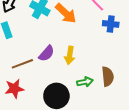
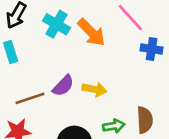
yellow arrow: (70, 55) -> (94, 89), turned -90

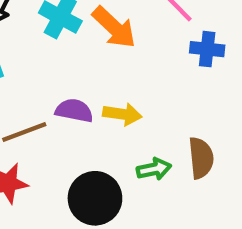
purple semicircle: (63, 86) -> (74, 111), turned -120

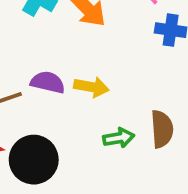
black circle: (95, 198) -> (34, 160), moved

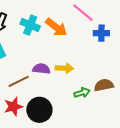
brown semicircle: (162, 129) -> (104, 85), turned -90

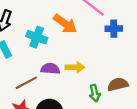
cyan cross: (30, 25) -> (37, 37), moved
green arrow: (82, 93) -> (95, 93), turned 98

